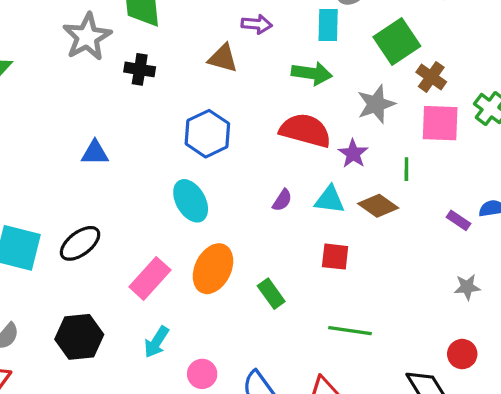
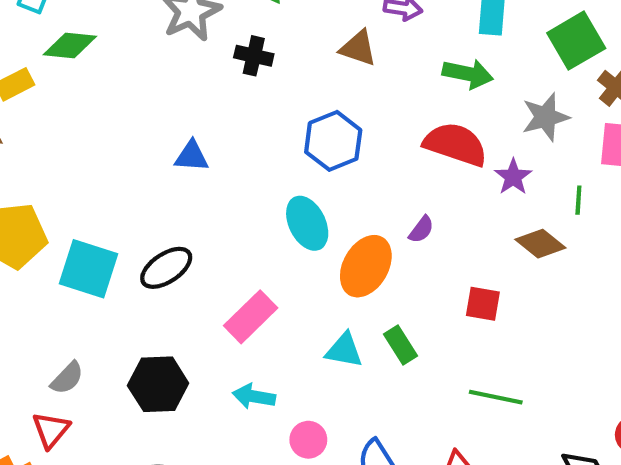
cyan triangle: (330, 200) -> (344, 350), moved
orange ellipse: (213, 269) -> (366, 266), moved
cyan arrow: (156, 342) -> (254, 396), turned 64

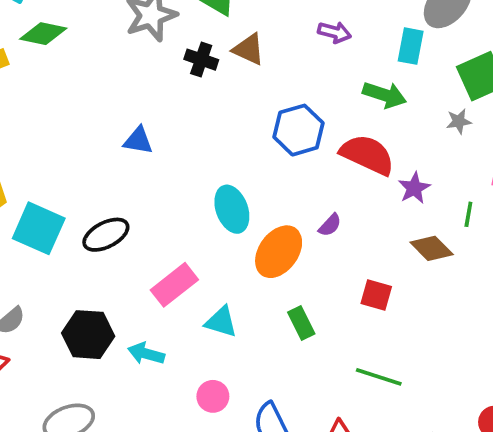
brown triangle: (358, 48) -> (249, 49), moved
gray star: (545, 117) -> (459, 121), moved, size x0.6
blue hexagon: (333, 141) -> (298, 130), moved
cyan triangle: (344, 350) -> (221, 322), moved
cyan arrow: (254, 396) -> (146, 354), moved

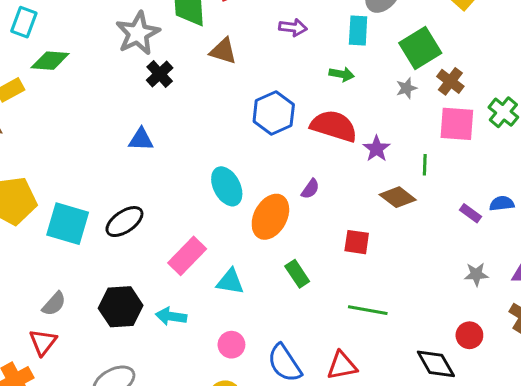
black cross: (201, 60) -> (160, 74), moved, turned 36
green arrow: (385, 95) -> (342, 74), size x0.7

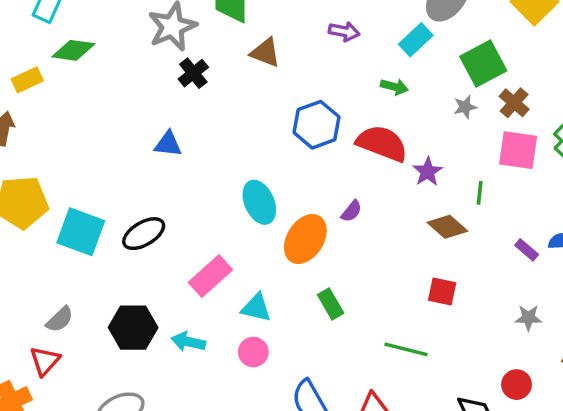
cyan rectangle: (358, 31) -> (416, 40), turned 40
red square: (357, 242) -> (442, 292), moved
pink circle: (231, 345) -> (253, 352), moved

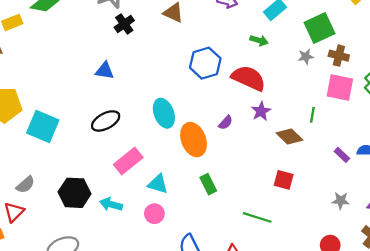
brown cross: (514, 103) -> (339, 56), turned -30
purple star: (428, 172) -> (261, 111), moved
black ellipse: (144, 234) -> (106, 121), moved
orange ellipse: (305, 239) -> (194, 140), turned -56

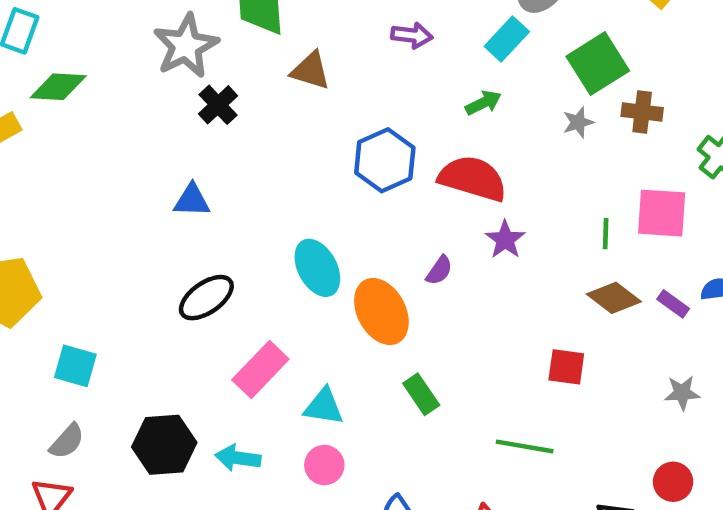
green arrow: (259, 40) -> (483, 103), turned -36
pink square: (340, 88) -> (662, 213), moved
cyan square: (43, 126) -> (75, 366), moved, size x0.7
brown diamond: (289, 136) -> (614, 298), moved

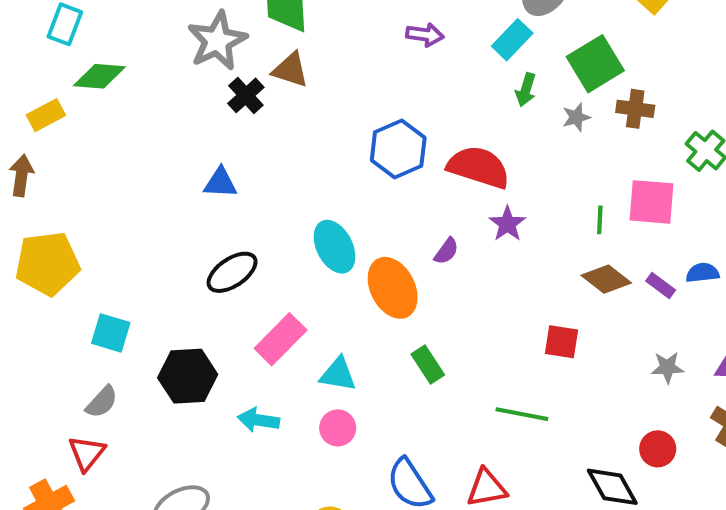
brown triangle: (310, 71) -> (291, 70), moved
green arrow: (483, 103) -> (526, 90), moved, turned 132
black hexagon: (164, 445) -> (188, 376), moved

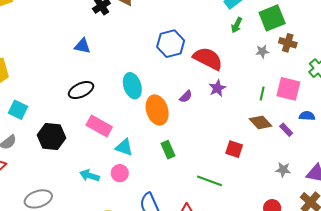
gray star: (576, 117) -> (262, 51), moved
blue semicircle: (703, 273) -> (307, 116), moved
pink rectangle: (281, 339) -> (99, 126), turned 65
cyan arrow: (258, 420) -> (90, 176), moved

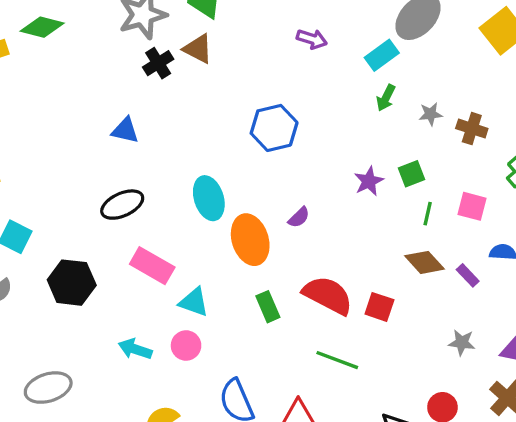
green square: (272, 18) -> (412, 174), moved, size x0.6
gray star: (262, 51) -> (430, 114), moved
red semicircle: (208, 59) -> (328, 295), moved
purple star: (217, 88) -> (369, 181), moved
pink square: (288, 89) -> (472, 206), size x0.7

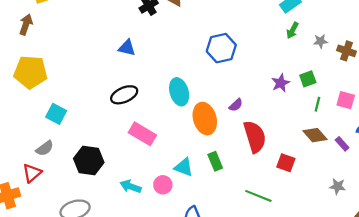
black hexagon: (72, 283) -> (89, 160), moved
red semicircle: (328, 295) -> (255, 137), moved, turned 44
cyan triangle: (194, 302) -> (184, 167), moved

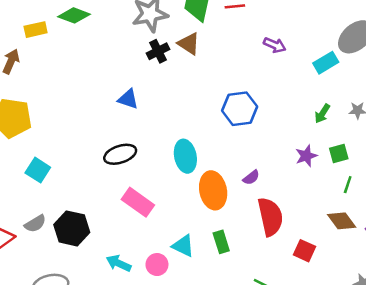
green arrow: (292, 30) -> (322, 114), moved
gray semicircle: (45, 148) -> (35, 224), moved

